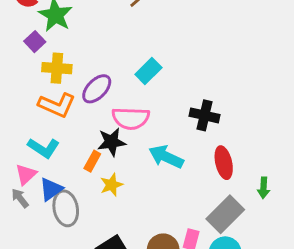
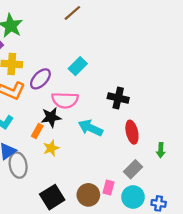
gray rectangle: (225, 214) -> (133, 169), size x0.7

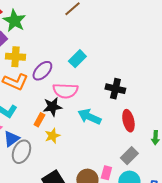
gray ellipse: (18, 165) -> (21, 152), turned 35

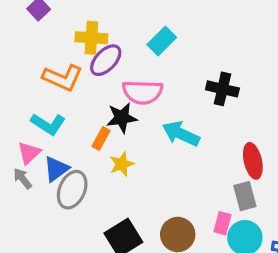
yellow cross: (15, 57) -> (91, 38), moved
red ellipse: (128, 121) -> (253, 161), moved
gray rectangle: (129, 156) -> (245, 196), turned -60
pink rectangle: (106, 173) -> (222, 223), moved

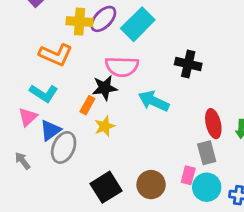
cyan rectangle: (162, 41) -> (138, 24), size x1.4
purple ellipse: (106, 60) -> (103, 19), moved
gray arrow: (23, 178) -> (23, 161), moved

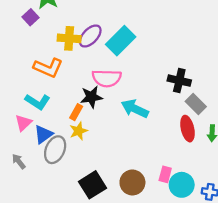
black cross: (188, 64) -> (179, 81), moved
yellow star: (105, 126) -> (79, 131), moved
gray rectangle: (207, 153) -> (196, 104), moved, turned -30

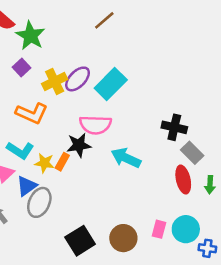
purple square: (30, 17) -> (22, 67), moved
yellow cross: (69, 38) -> (55, 81), turned -30
yellow star: (79, 131) -> (44, 163), moved, turned 30
cyan circle: (182, 185) -> (186, 229), moved

